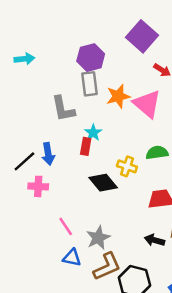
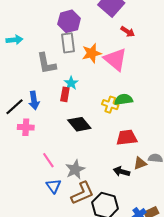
cyan arrow: (24, 59) -> (14, 40), moved
yellow cross: (127, 166) -> (110, 105), moved
blue triangle: (72, 258) -> (54, 186), turned 42

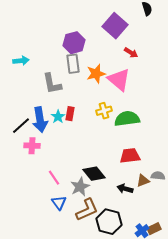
cyan star: (71, 83) -> (58, 117), moved
green semicircle: (124, 99) -> (127, 119), size x1.4
blue arrow: (34, 101) -> (40, 120), size x1.4
yellow cross: (110, 105) -> (104, 111), moved, turned -35
black diamond: (79, 124) -> (94, 174), moved

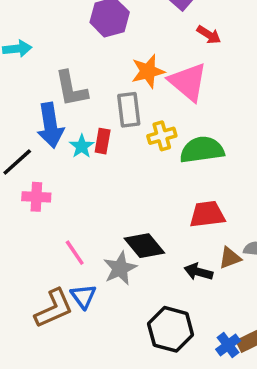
gray rectangle: (73, 64) -> (129, 110), moved
blue arrow: (40, 120) -> (50, 125), moved
brown L-shape: (87, 210) -> (54, 308), moved

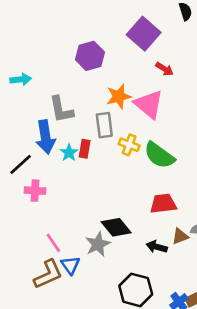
yellow cross: (162, 136) -> (129, 145), turned 36
green semicircle: (202, 150) -> (159, 155), turned -136
pink line: (75, 253) -> (53, 243), moved

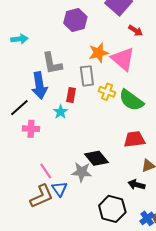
cyan star: (69, 153) -> (61, 112), moved
gray star: (98, 244) -> (82, 172), turned 30
black arrow: (157, 247) -> (137, 185), moved

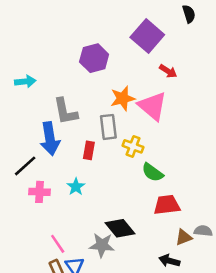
green semicircle: (131, 100) -> (153, 172), moved, size x0.7
cyan star: (61, 112) -> (76, 187), moved

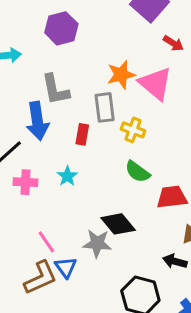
purple hexagon: (94, 58) -> (61, 28), moved
green semicircle: (153, 172) -> (137, 172), moved

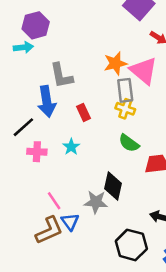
purple hexagon: (61, 28) -> (36, 25), moved
gray rectangle: (105, 107) -> (125, 90), moved
red rectangle: (82, 134) -> (84, 112), turned -35
black diamond: (118, 224) -> (113, 186), turned 52

